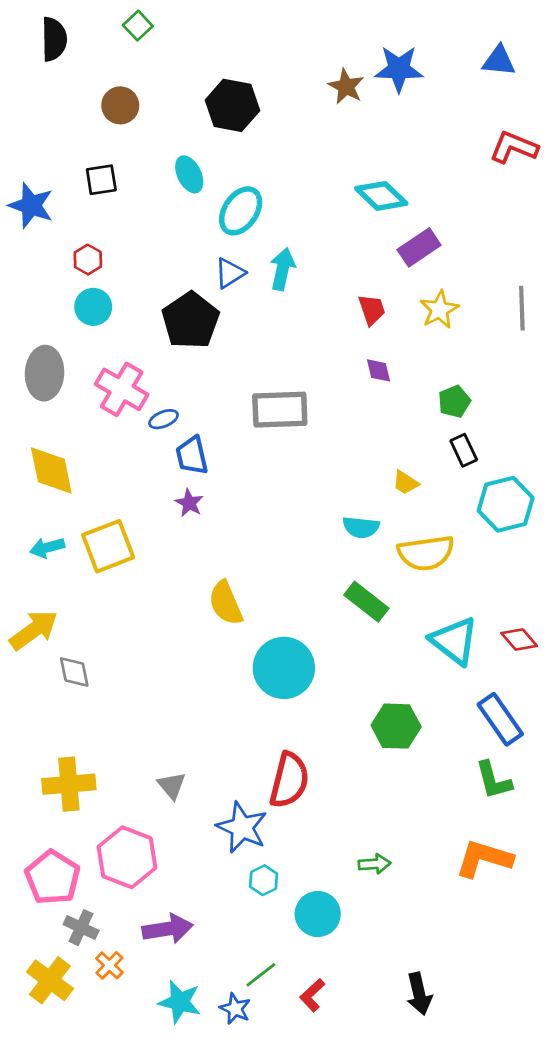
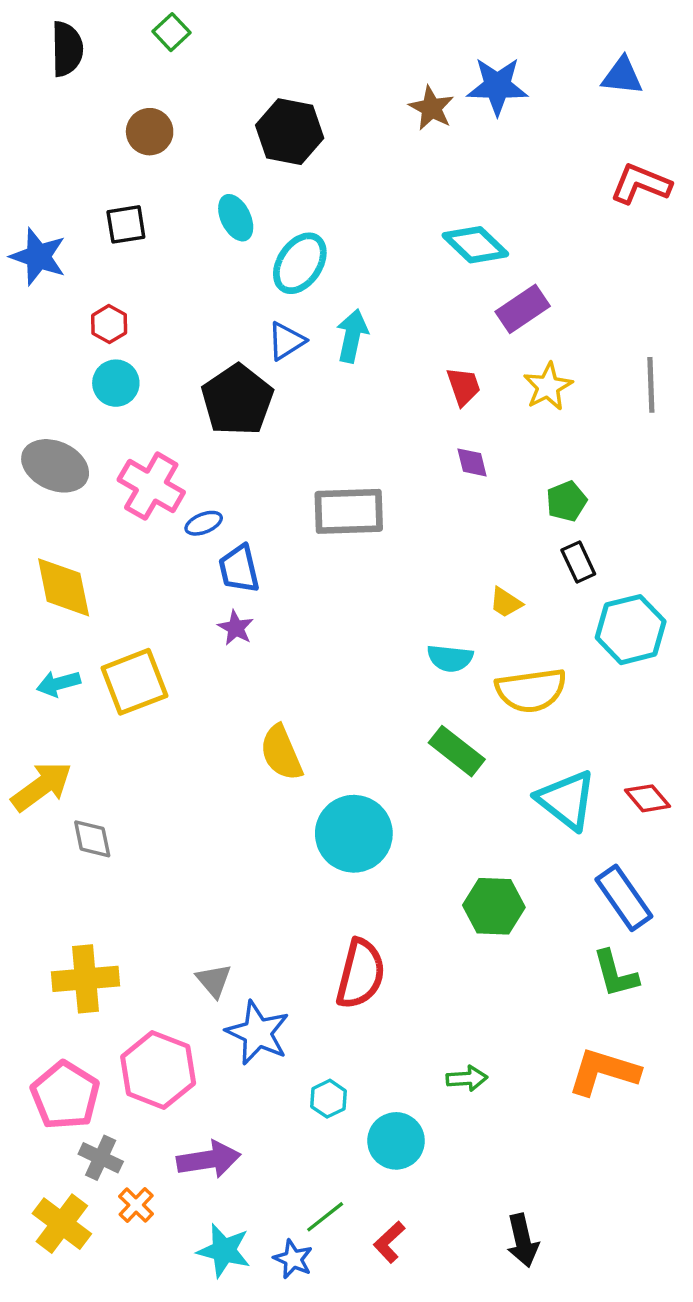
gray ellipse: (45, 373) -> (55, 466), turned -69
blue star: (242, 827) -> (258, 1033), moved

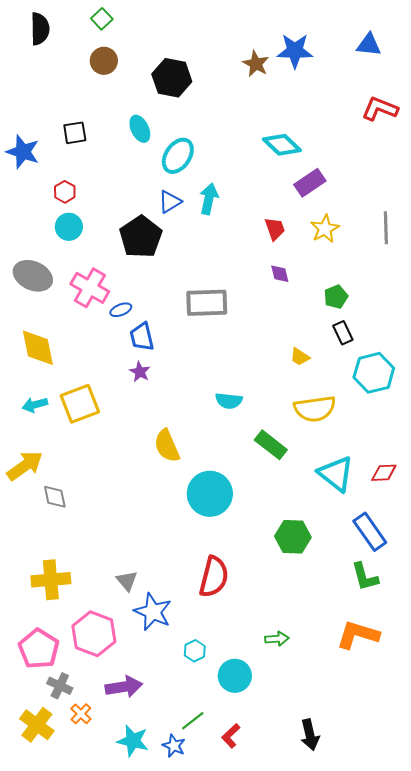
brown circle: (150, 132) -> (104, 61), moved
cyan semicircle: (450, 658) -> (229, 401), moved
red diamond: (647, 798) -> (384, 473), turned -52

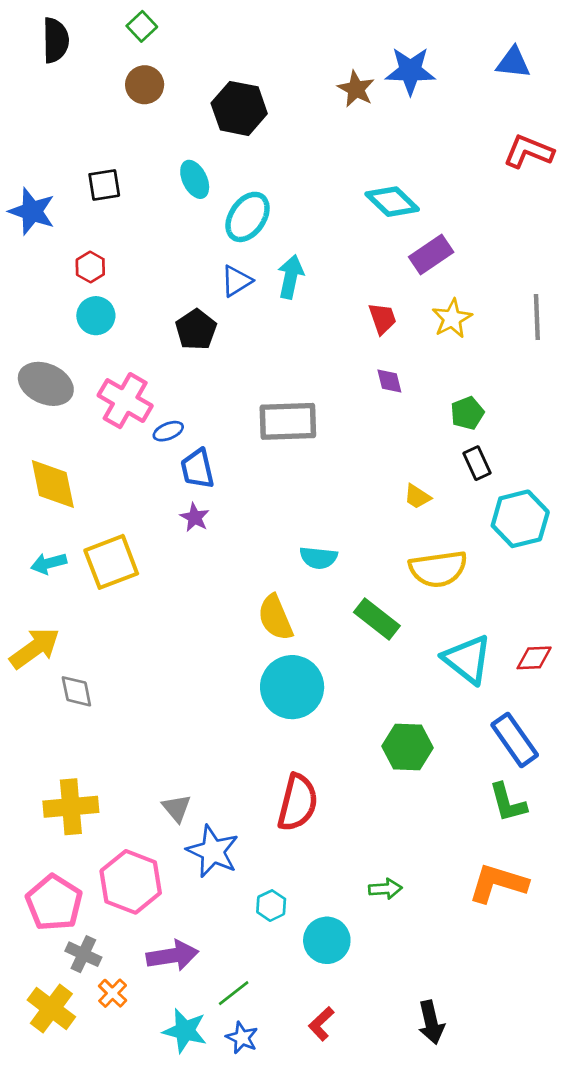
black pentagon: (141, 237) -> (196, 330), size x0.7
yellow semicircle: (167, 446) -> (275, 618), moved
green line: (193, 721) -> (234, 993), moved

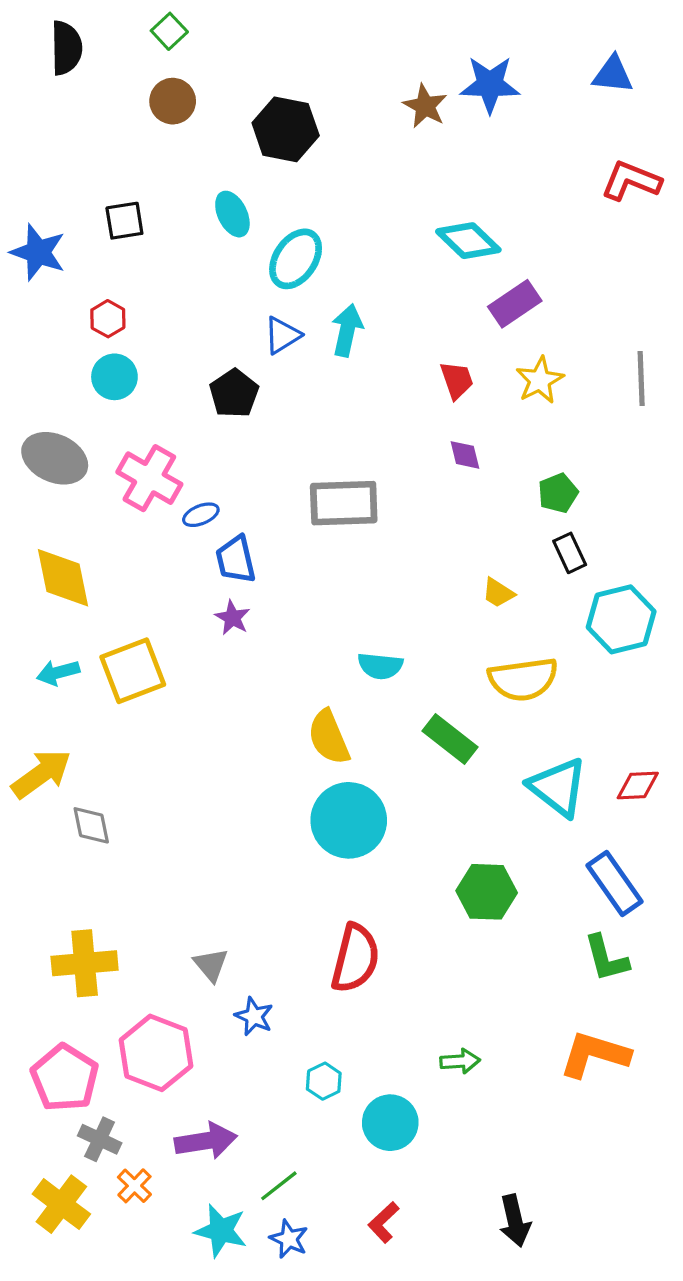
blue star: (213, 851) -> (254, 1016), size x0.6

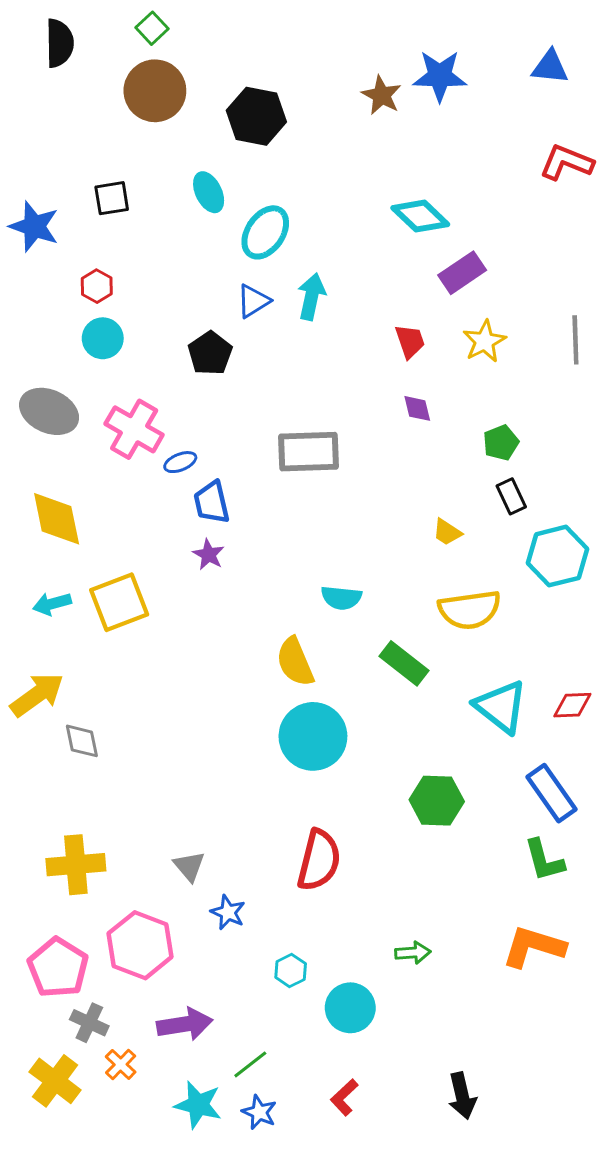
brown circle: (173, 101) -> (155, 91), size x1.5

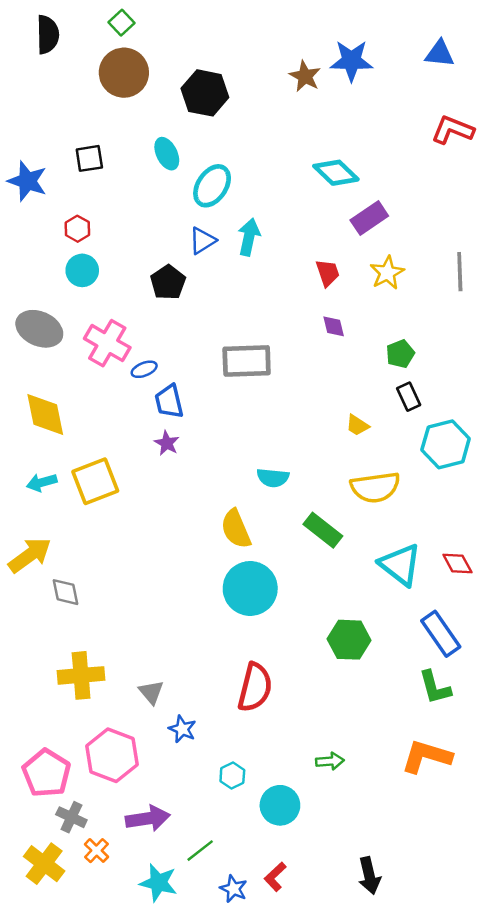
red diamond: (572, 705) -> (457, 563), turned 64
yellow cross: (76, 865) -> (81, 675), moved
blue star: (259, 1112) -> (233, 889), moved

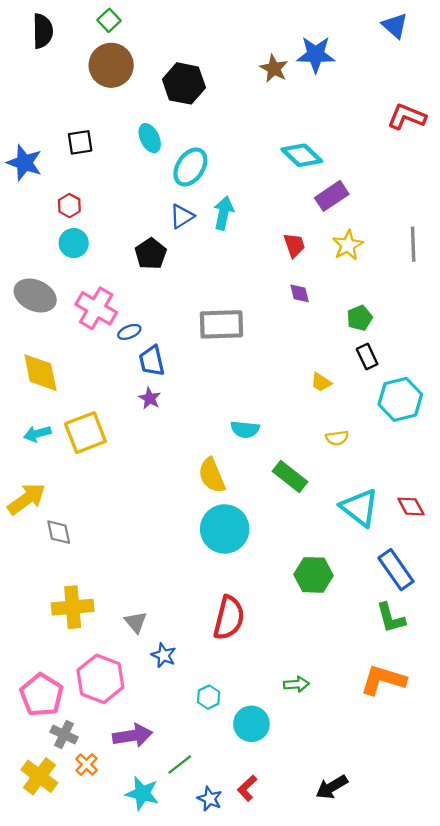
blue triangle: (440, 54) -> (395, 26), moved, turned 36
yellow semicircle: (375, 487) -> (337, 438), size x0.5
black arrow: (369, 876) -> (332, 787), turned 72

